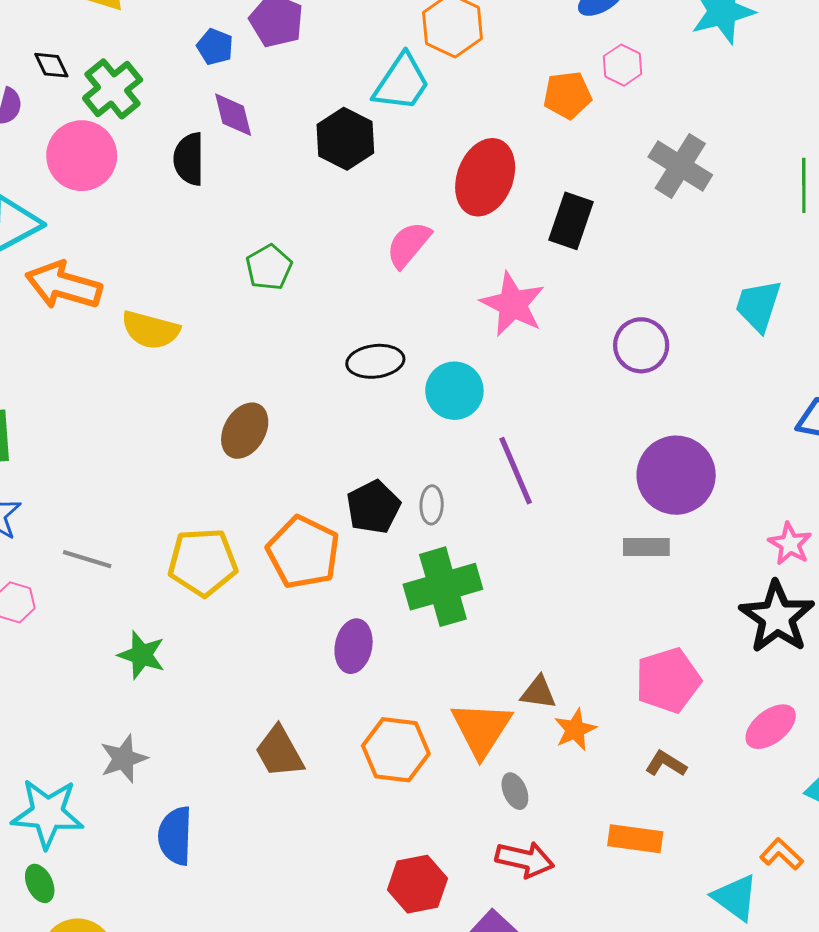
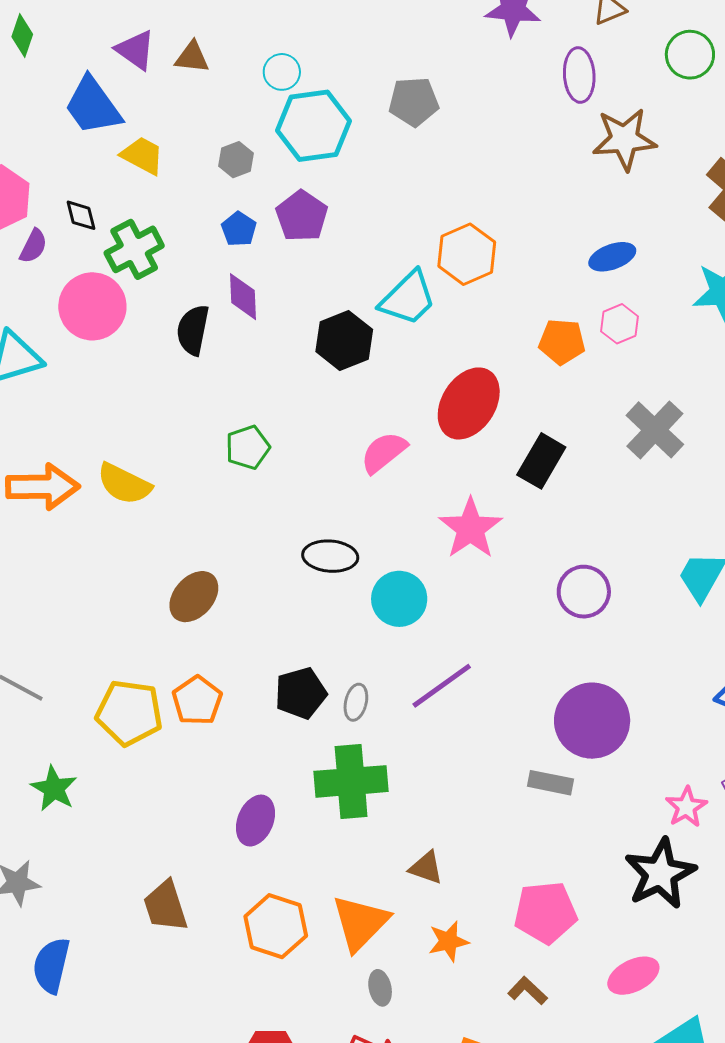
orange arrow: (64, 285) -> (43, 487), moved, turned 152
purple line: (516, 471) -> (442, 686), turned 66
orange pentagon: (303, 552) -> (197, 700), moved, size x0.7
brown triangle: (538, 692) -> (426, 868), moved

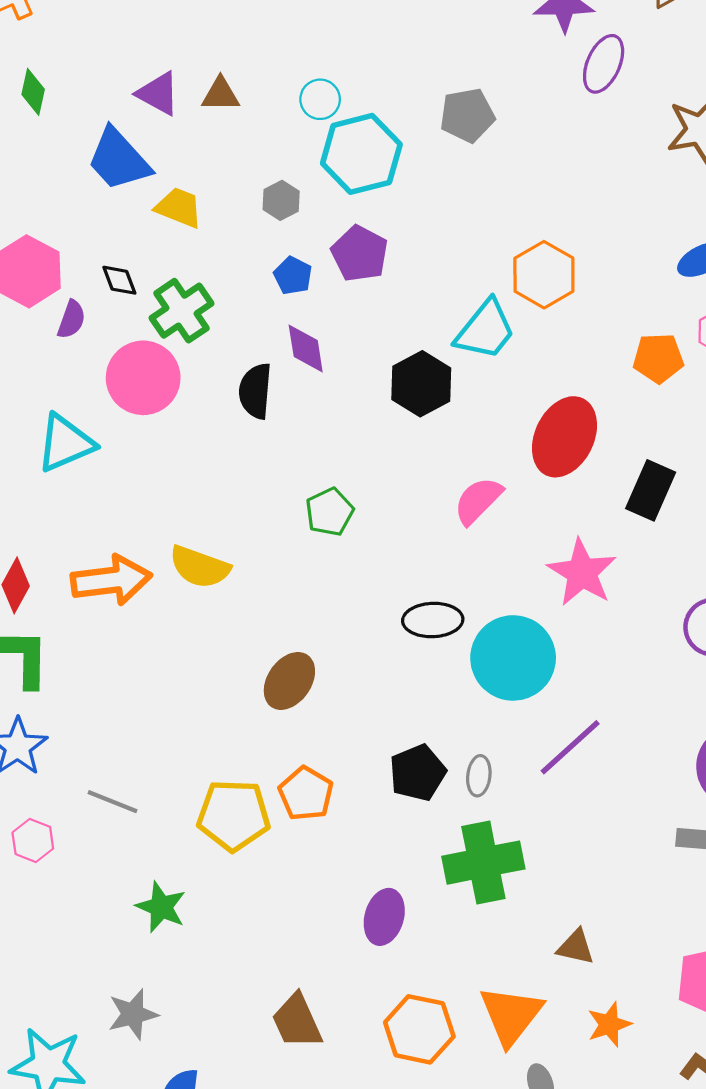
purple ellipse: (579, 75) -> (604, 64), moved, turned 34
cyan circle: (399, 599) -> (513, 658), size x1.4

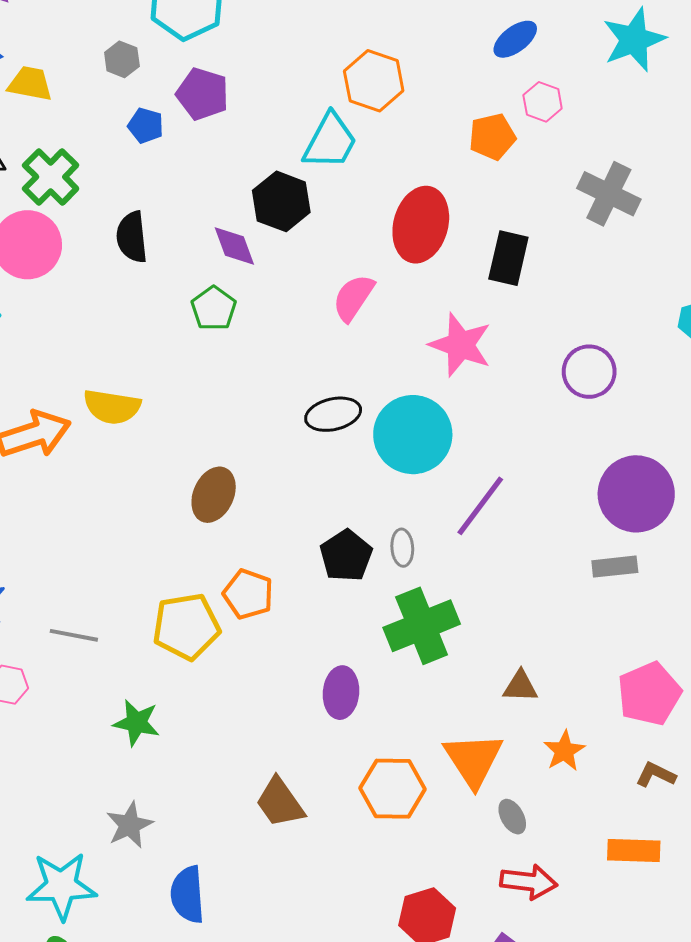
purple diamond: (306, 349) -> (234, 246), moved
green pentagon: (330, 512) -> (214, 308), moved

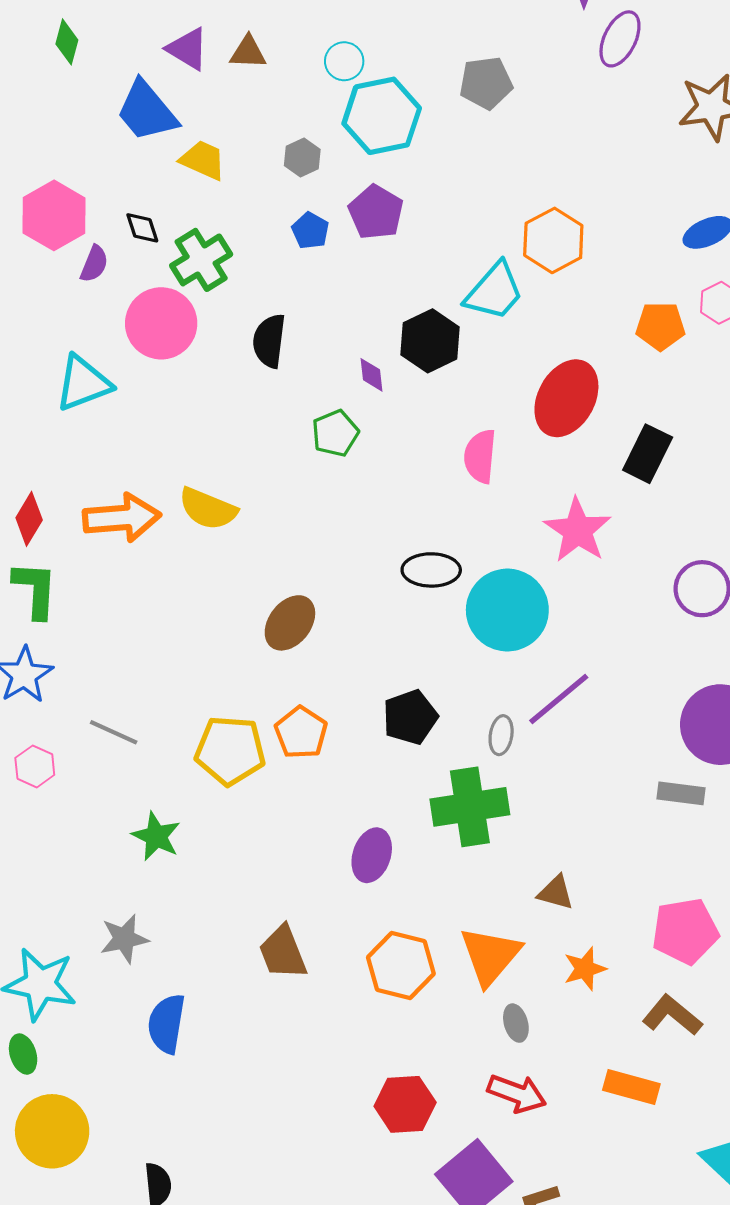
purple diamond: (234, 246) -> (372, 375), size x0.7
pink semicircle: (353, 298) -> (480, 456), turned -42
gray ellipse: (402, 548) -> (501, 735), moved
brown L-shape: (656, 775) -> (672, 1015), size x1.4

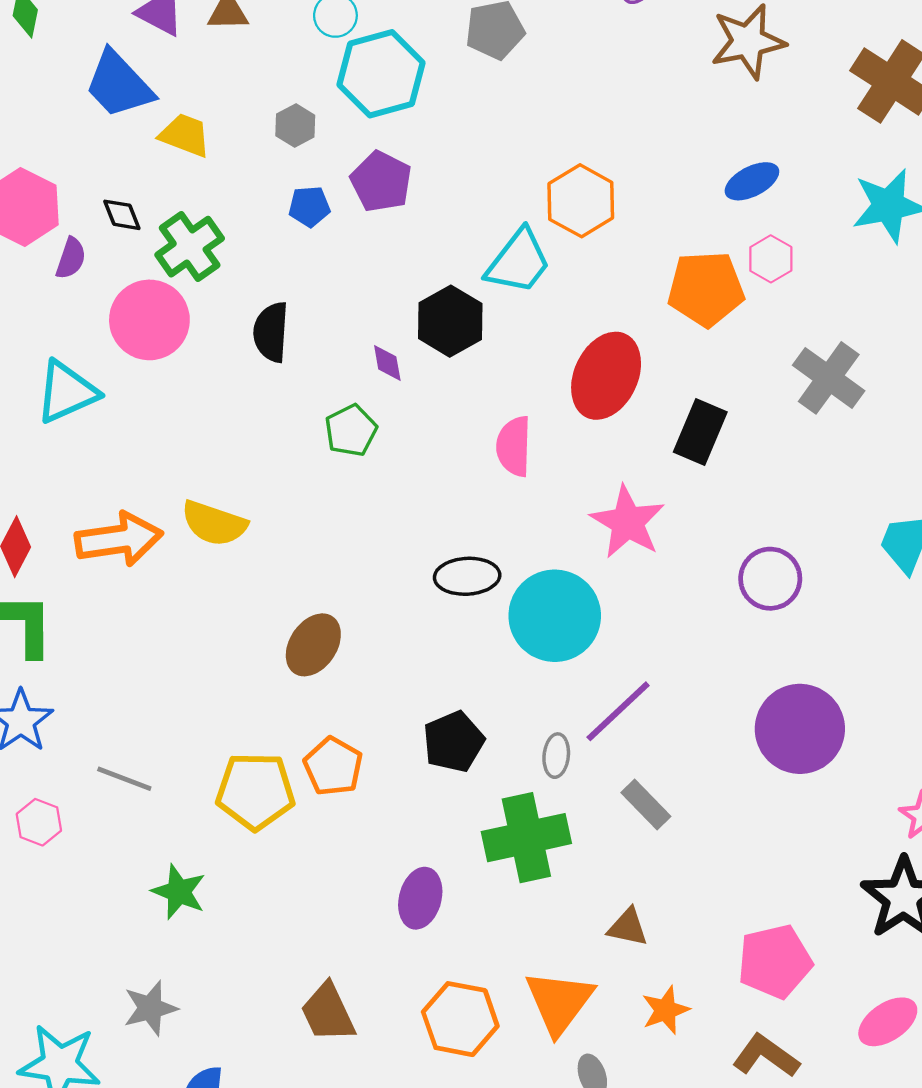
blue pentagon: (310, 231) -> (309, 207), turned -30
orange pentagon: (660, 326) -> (706, 289), size x1.4
gray rectangle: (681, 793) -> (646, 805), moved, turned 42

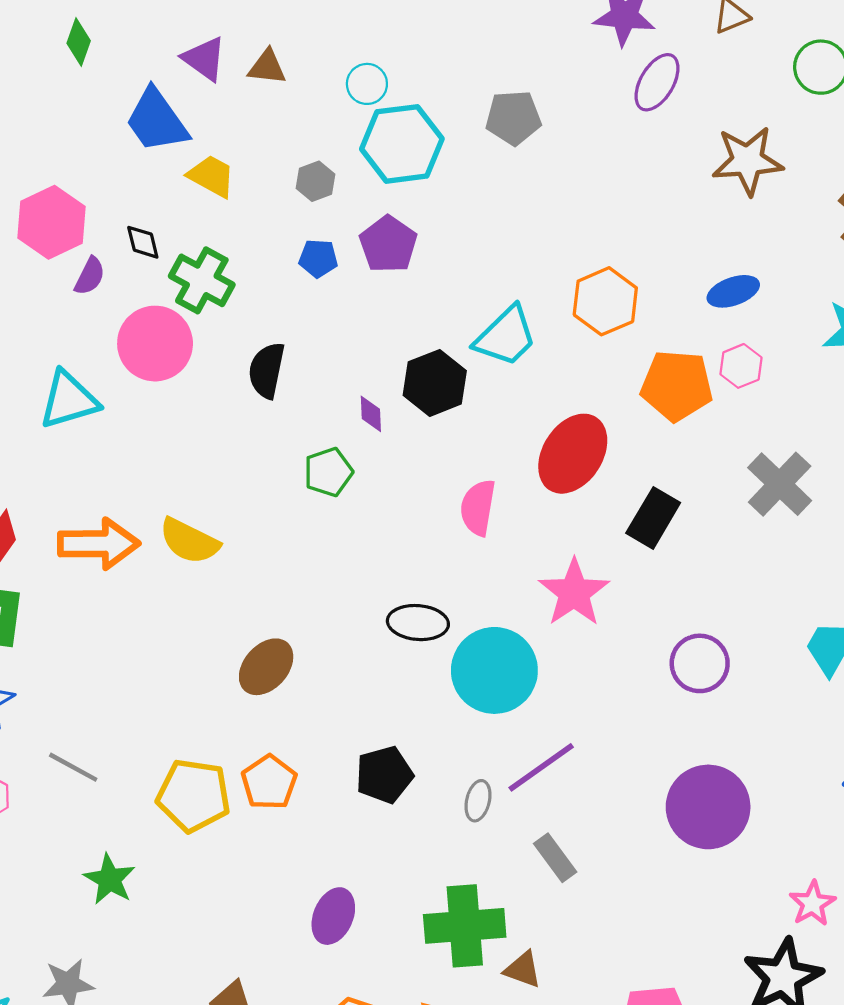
orange hexagon: (581, 201) -> (605, 301), moved
green cross: (190, 247) -> (202, 280), turned -34
green cross: (526, 838) -> (465, 926), moved

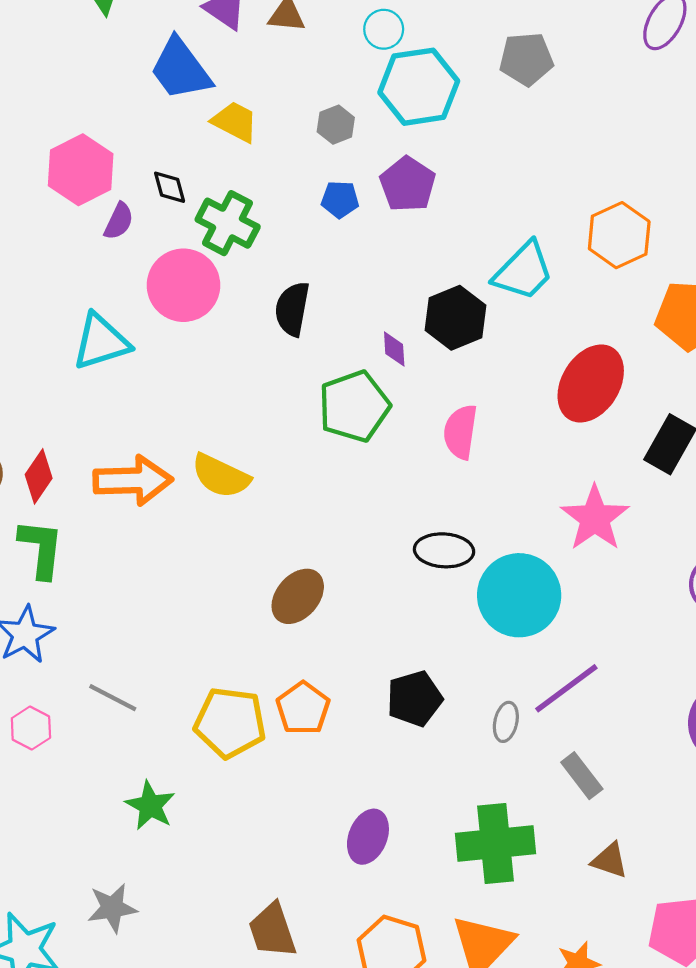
green pentagon: (328, 472) -> (354, 406), size x1.5
pink semicircle: (478, 508) -> (460, 432), moved
brown triangle: (523, 970) -> (610, 860), moved

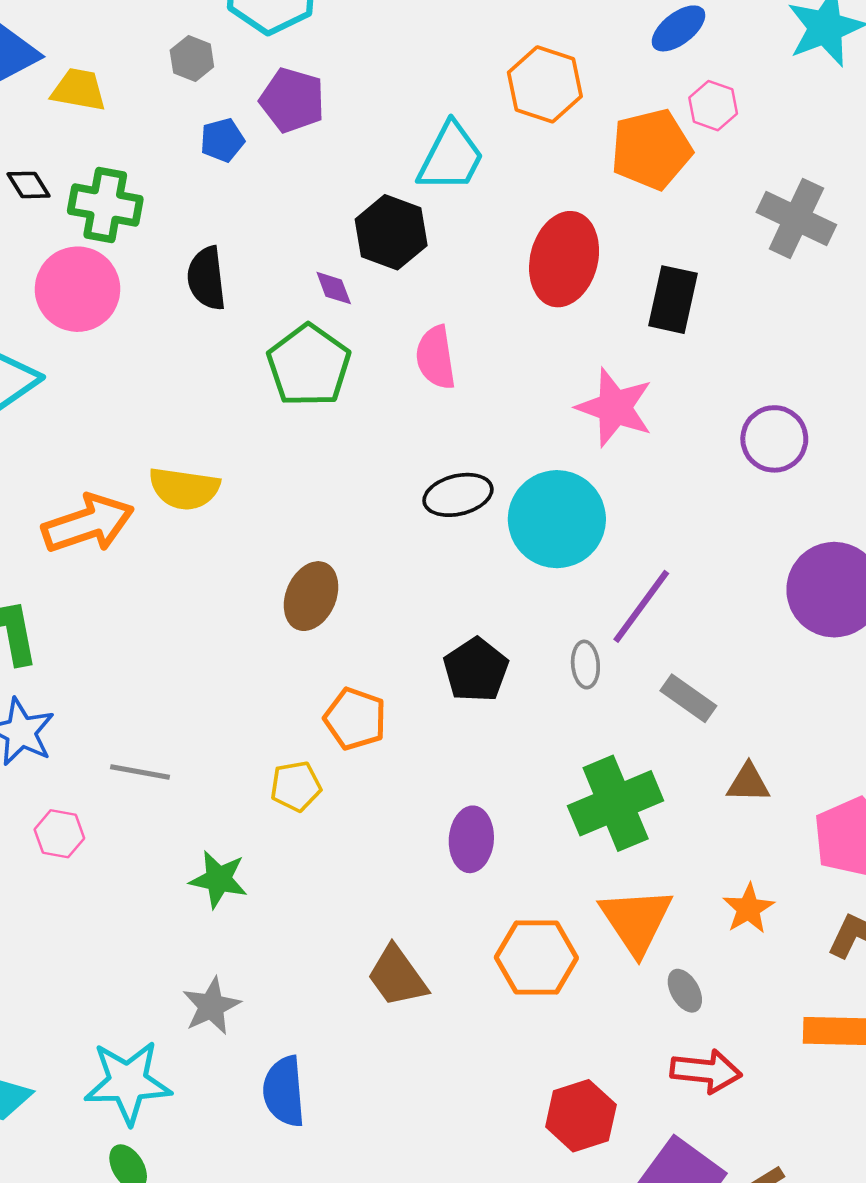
yellow pentagon: (230, 723) -> (296, 786), moved, size x0.6

